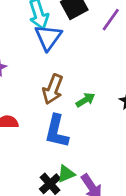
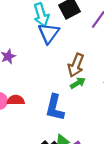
brown arrow: (53, 89) -> (76, 65), moved

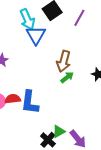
blue L-shape: (55, 108) -> (30, 102), moved

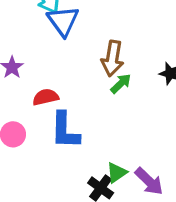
red semicircle: (13, 99) -> (46, 97), moved

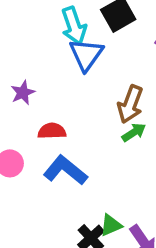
blue L-shape: (65, 131) -> (65, 170), turned 117

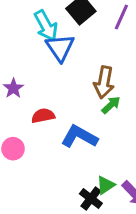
blue L-shape: (65, 170) -> (79, 137), moved

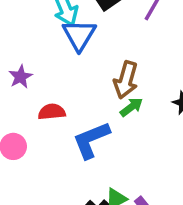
blue L-shape: (79, 137) -> (91, 140), turned -57

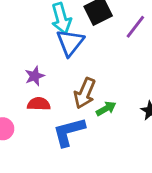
purple star: (21, 77) -> (35, 76), moved
brown arrow: (126, 80) -> (85, 93), moved

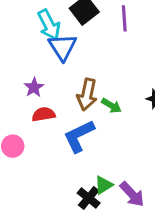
purple line: (135, 27) -> (124, 18), turned -30
green arrow: (106, 109) -> (111, 106), turned 72

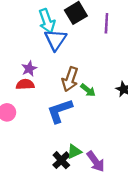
red semicircle: (44, 114) -> (25, 84), moved

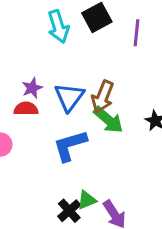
blue triangle: (55, 40) -> (69, 97), moved
brown arrow: (70, 79) -> (103, 97), moved
green arrow: (88, 90) -> (108, 120), size x1.5

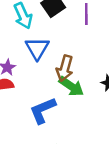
blue triangle: (69, 97) -> (37, 48), moved

